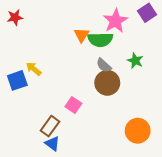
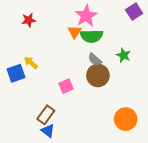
red star: (15, 17) -> (29, 20), moved
pink star: (115, 21) -> (86, 16), moved
pink square: (73, 105) -> (66, 86), moved, turned 32

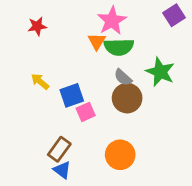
green star: (123, 55) -> (160, 72), size x1.5
blue square: (16, 73) -> (72, 95), moved
orange circle: (126, 119) -> (120, 155), moved

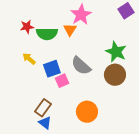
red star: (37, 26) -> (27, 27), moved
green semicircle: (119, 47) -> (47, 34), moved
gray semicircle: (123, 77) -> (81, 66), moved, size x1.5
brown circle: (127, 98) -> (115, 75), moved

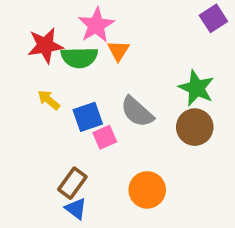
pink star: (81, 15) -> (96, 25), moved
red star: (27, 27) -> (45, 46), size x1.5

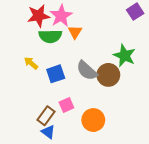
red star: (45, 46) -> (38, 16), moved
brown circle: (195, 127) -> (108, 75), moved
pink square: (105, 137) -> (66, 105), moved

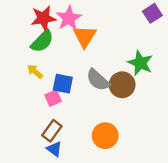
orange triangle: (75, 32) -> (85, 36), size x1.5
green semicircle: (50, 36) -> (42, 41), moved, turned -45
blue square: (56, 74) -> (63, 84), turned 30
pink square: (66, 105) -> (53, 98), moved

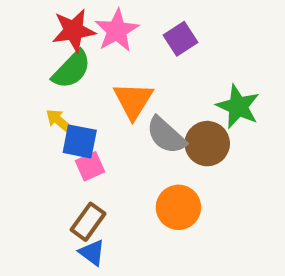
purple square: (152, 13) -> (181, 39), moved
orange triangle: (85, 36) -> (133, 100), moved
blue square: (63, 84) -> (80, 141), moved
orange circle: (105, 136) -> (178, 207), moved

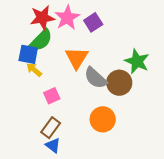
purple square: (181, 39) -> (93, 22), moved
blue square: (80, 141) -> (28, 54), moved

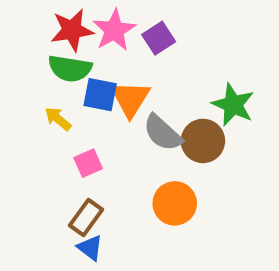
green semicircle: (41, 40) -> (70, 68), turned 55
blue square: (28, 54) -> (100, 95), moved

